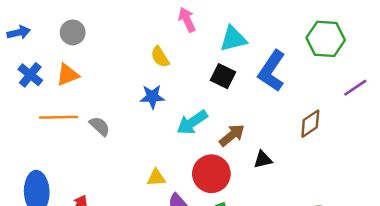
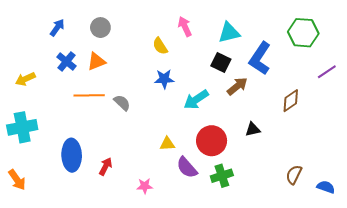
pink arrow: (187, 20) -> (185, 26), moved
blue arrow: (19, 32) -> (57, 28), turned -42
yellow semicircle: (160, 57) -> (160, 46), moved
brown arrow: (232, 135) -> (237, 86), moved

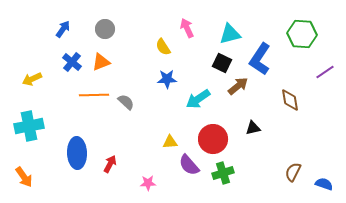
brown diamond: (291, 101) -> (290, 100), turned -65

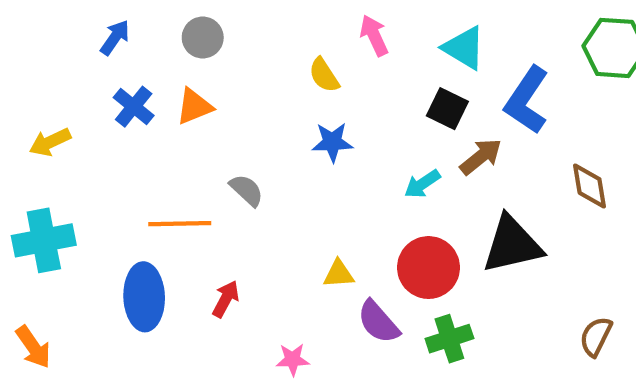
cyan triangle: (230, 34) -> (464, 48), turned 45
orange line: (94, 95) -> (180, 224), moved
cyan arrow: (198, 99) -> (422, 184), moved, size x0.7
black triangle: (253, 128) -> (512, 245), size x2.0
red arrow: (110, 164) -> (226, 299), moved

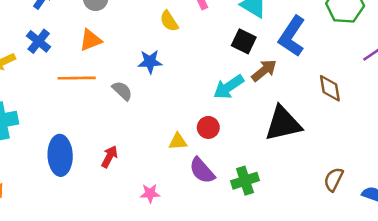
blue cross: (134, 107) -> (39, 41), moved
blue star: (332, 142) -> (150, 62), moved
cyan arrow: (422, 184) -> (229, 87), size x1.4
orange line: (180, 224) -> (77, 78), moved
red circle: (429, 268) -> (208, 127), moved, size x0.6

